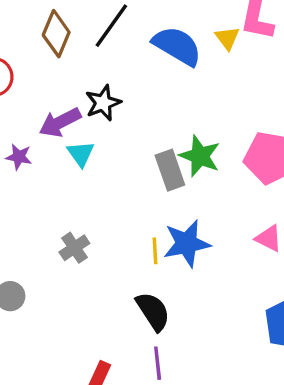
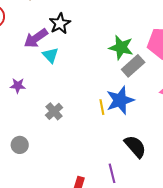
purple star: (19, 157) -> (18, 86), moved
gray rectangle: (170, 170) -> (133, 66), moved, turned 75
black semicircle: (153, 311) -> (135, 146), moved

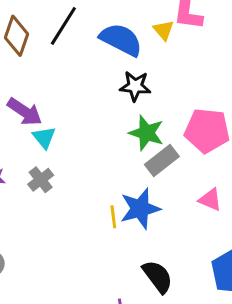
black star: (60, 23) -> (135, 86), moved, turned 30
purple arrow: (36, 38) -> (25, 112), turned -115
gray cross: (54, 111) -> (41, 180), moved

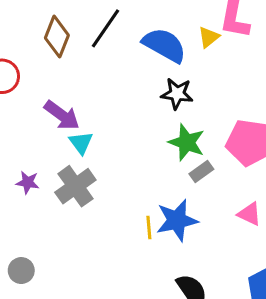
yellow triangle: (164, 30) -> (209, 37), turned 30
gray rectangle: (162, 160) -> (201, 172), size x0.7
gray cross: (41, 180) -> (75, 186), size x1.5

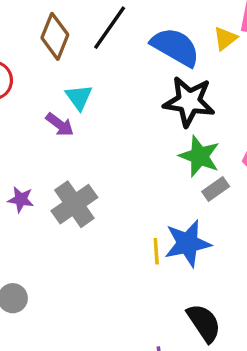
black star: (177, 94) -> (189, 102), size x1.4
purple arrow: (62, 115) -> (60, 125), size x0.7
cyan triangle: (81, 143) -> (79, 97), moved

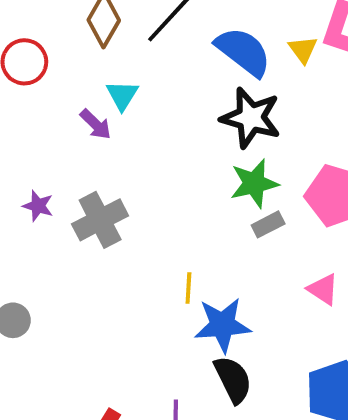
yellow triangle: (225, 38) -> (303, 50), turned -36
green star: (199, 156) -> (254, 183), turned 30
blue star: (188, 243) -> (222, 325), moved

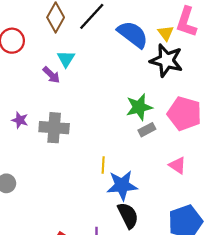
black star: (251, 118) -> (166, 60), moved
gray cross: (100, 220) -> (54, 128), turned 32

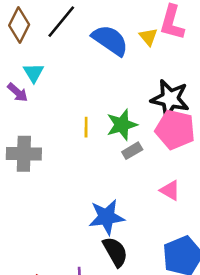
black star: (166, 60) -> (170, 99), moved
yellow line: (103, 165) -> (86, 127), moved

